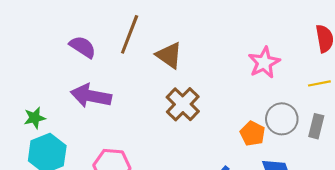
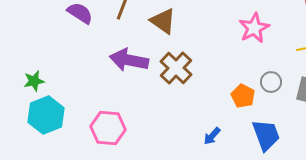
purple arrow: (91, 96) -> (129, 60), moved
gray circle: (282, 119) -> (271, 82), size x0.7

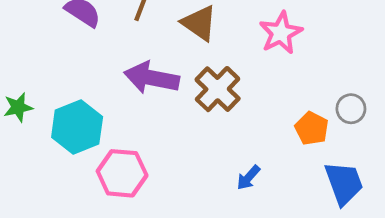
pink star: (254, 28) -> (281, 33), moved
cyan hexagon: (46, 115) -> (77, 127), moved
blue arrow: (212, 136) -> (248, 178), moved

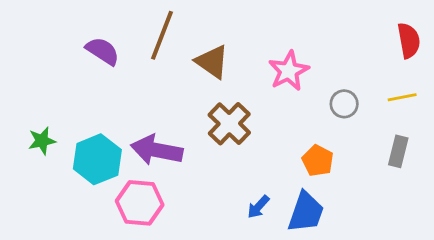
purple arrow: (152, 78) -> (157, 150), moved
gray circle: (351, 109) -> (344, 104), moved
blue trapezoid: (344, 183) -> (306, 212), moved, turned 39

